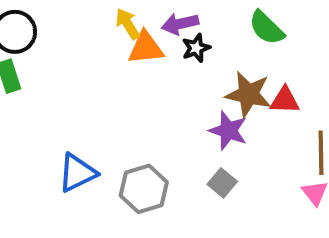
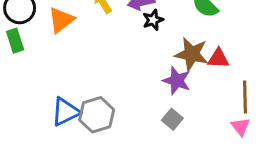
orange triangle: (146, 48) -> (61, 20), moved, turned -32
gray hexagon: (144, 189) -> (97, 115), moved

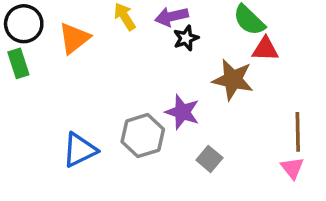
red triangle: (218, 58) -> (265, 49), moved
purple star: (177, 81) -> (182, 112), moved
gray hexagon: (97, 115) -> (143, 136), moved

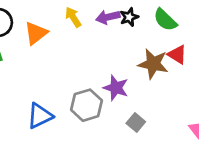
black star: (186, 38) -> (129, 17), moved
red triangle: (265, 49) -> (177, 54), moved, turned 30

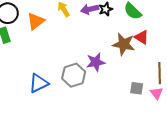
purple star: (116, 88) -> (96, 62), turned -30
gray square: (136, 123) -> (137, 88), moved, turned -32

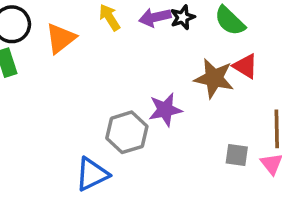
blue triangle: (39, 83) -> (92, 174), moved

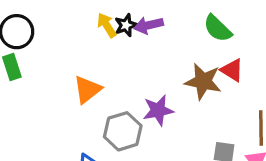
black star: (183, 17) -> (126, 25), moved
orange triangle: (61, 38) -> (87, 90), moved

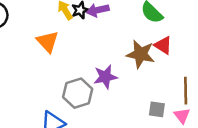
orange triangle: (87, 90) -> (47, 42), moved, turned -35

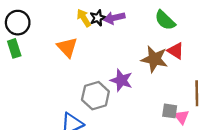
purple star: (105, 77) -> (121, 80), turned 30
pink triangle: (182, 116) -> (181, 117), moved

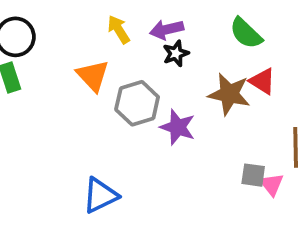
black star: (98, 18) -> (176, 53), moved
gray hexagon: (95, 96) -> (137, 103), moved

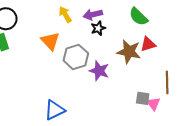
red triangle: (262, 81) -> (148, 44), turned -49

